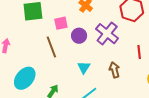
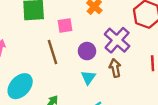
purple circle: (79, 36) -> (87, 51), moved
brown arrow: (114, 70) -> (115, 68), moved

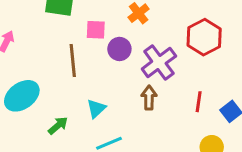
purple circle: (87, 51) -> (119, 49), moved
cyan triangle: (88, 77) -> (96, 109), moved

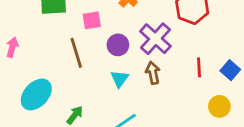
purple circle: (119, 49) -> (118, 45), moved
cyan triangle: (96, 109) -> (120, 79), moved

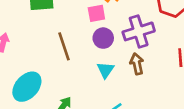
pink square: (92, 20) -> (96, 13), moved
purple cross: (155, 39) -> (139, 31), turned 32

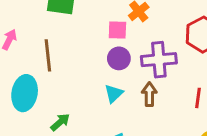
brown line: (64, 46) -> (48, 55), moved
cyan ellipse: (27, 87) -> (25, 93), turned -44

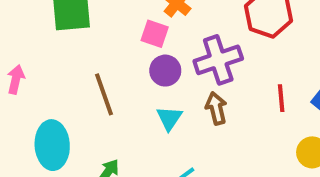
pink square: (117, 30) -> (155, 34), turned 30
brown line: (48, 55) -> (104, 94), moved

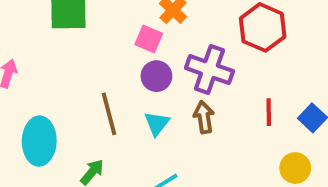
purple cross: (218, 60) -> (209, 70), turned 33
brown line: (104, 94) -> (109, 114), moved

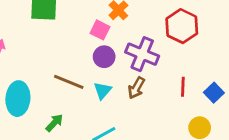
brown line: (109, 114) -> (69, 82), turned -56
brown arrow: (204, 117) -> (136, 88), turned -145

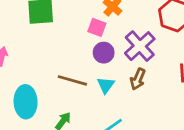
purple cross: (142, 54) -> (140, 46), turned 32

